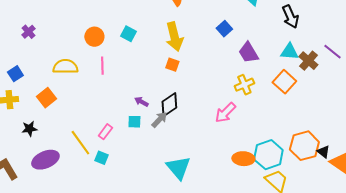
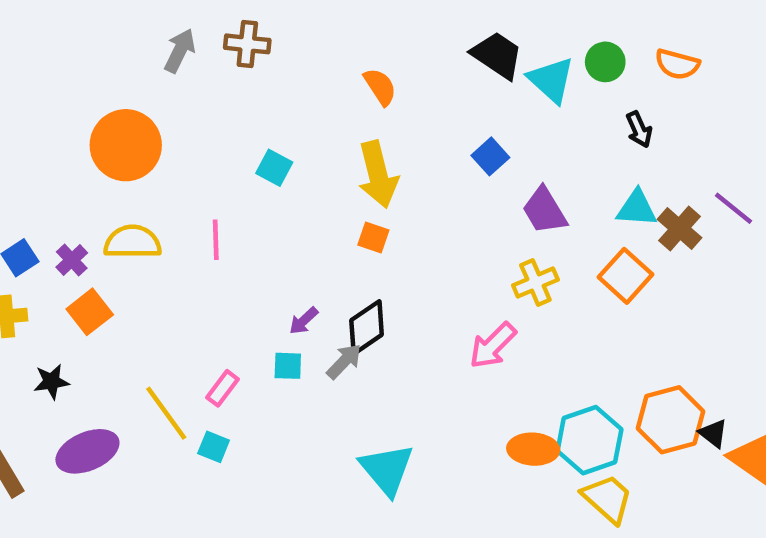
black arrow: (290, 17) -> (639, 129), size x0.7
purple cross: (28, 32) -> (72, 260), moved
orange circle: (94, 37) -> (126, 145), moved, size x1.6
purple arrow: (141, 102) -> (304, 321), turned -72

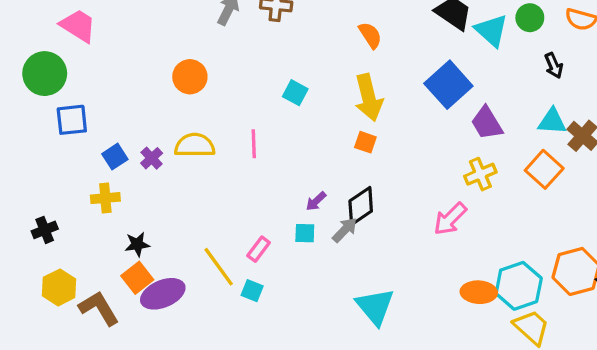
orange circle: (126, 145) -> (190, 77), size x0.7
blue square: (490, 156) -> (448, 85), size x1.8
orange square: (90, 312) -> (137, 278), moved

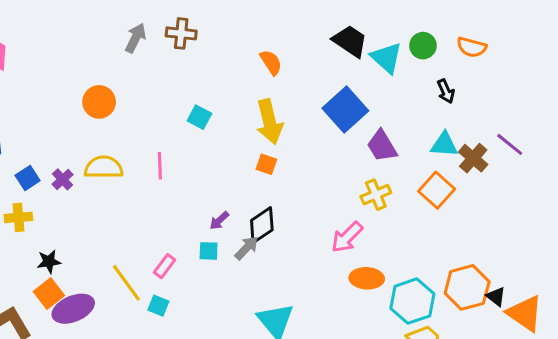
orange ellipse: (479, 292) -> (367, 278), moved

